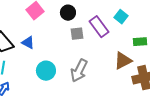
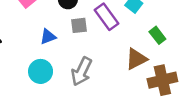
green rectangle: (140, 42) -> (157, 35), turned 56
blue triangle: (28, 43) -> (48, 37), moved, turned -48

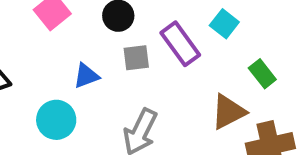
cyan circle: (41, 71) -> (56, 120), moved

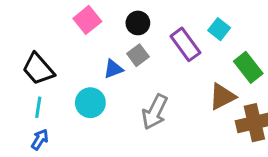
gray square: (136, 58) -> (138, 55), moved, turned -30
green rectangle: (262, 74) -> (248, 67), size x1.4

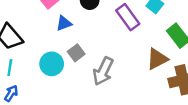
gray square: (138, 55) -> (76, 53), moved
blue triangle: (113, 69) -> (64, 23), moved

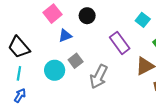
purple rectangle: (128, 17) -> (120, 43), moved

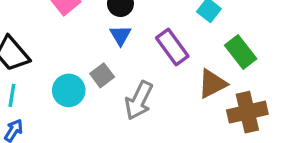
blue triangle: (65, 36) -> (120, 35), moved, turned -40

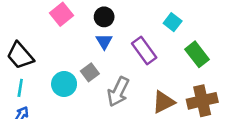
brown triangle: (212, 84) -> (163, 102), moved

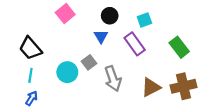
black circle: (104, 17) -> (110, 16), moved
cyan square: (173, 22) -> (144, 20), moved, turned 32
gray arrow: (118, 92) -> (113, 79), turned -45

